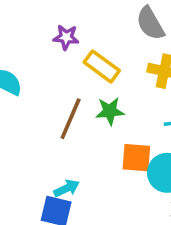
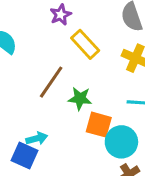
purple star: (66, 37) -> (61, 15), turned 30
green star: (110, 111) -> (80, 98), moved

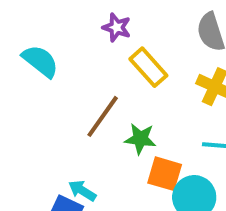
purple star: (61, 15) -> (117, 27), turned -30
cyan arrow: (37, 138) -> (82, 191), turned -135

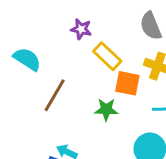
brown line: (103, 116) -> (55, 95), moved
orange square: (165, 174) -> (127, 83), moved

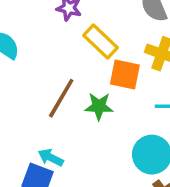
brown line: (55, 95) -> (61, 98), moved

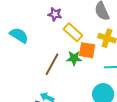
green star: (99, 106) -> (74, 58), moved

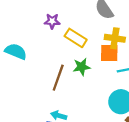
orange square: (87, 50) -> (109, 53), moved

